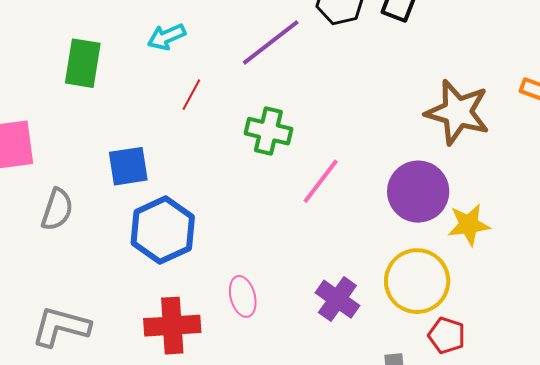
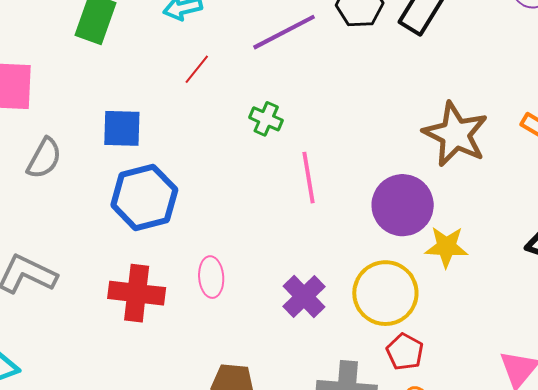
green cross: (268, 131) -> (266, 119), size x0.7
pink line: (321, 181) -> (308, 178), turned -57

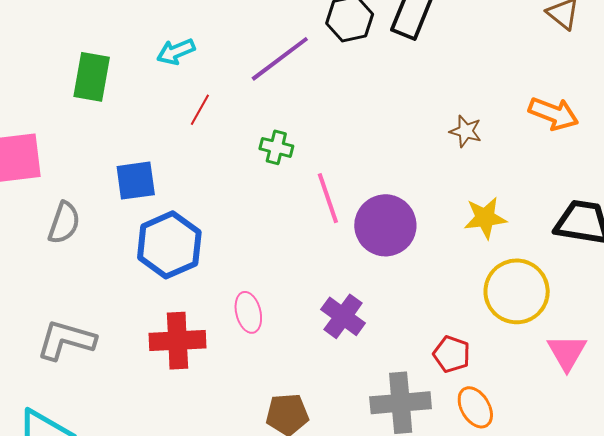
brown star: (455, 134) -> (466, 131), size x0.5
purple circle: (403, 205) -> (385, 225), moved
yellow star: (446, 247) -> (485, 218), moved
yellow circle: (385, 293) -> (517, 291), moved

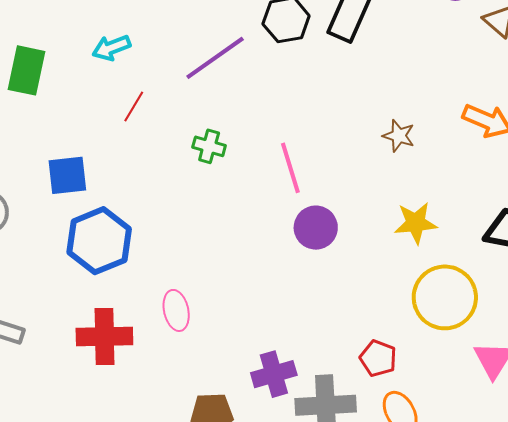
pink line: (328, 198) -> (290, 168), moved
purple circle: (385, 225) -> (316, 228), size x0.7
purple cross: (343, 316) -> (274, 374), moved, turned 36

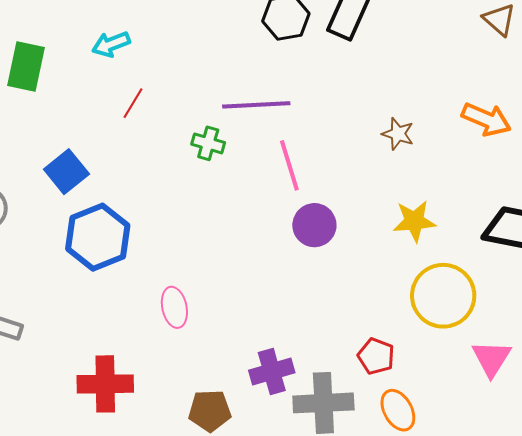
purple line: (215, 58) -> (256, 105), moved, turned 32
blue square: (67, 175) -> (66, 172), turned -33
red cross: (104, 336) -> (105, 384), moved

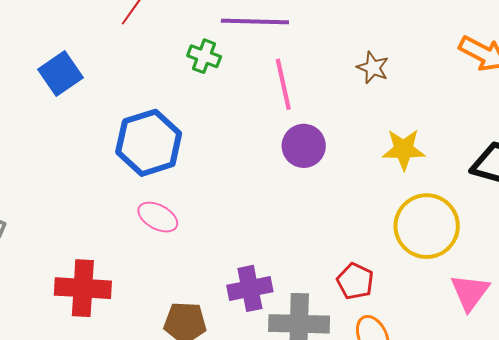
brown star: (398, 134) -> (373, 68), moved
blue hexagon: (98, 237) -> (149, 143), moved
pink ellipse: (174, 307) -> (158, 217), turned -54

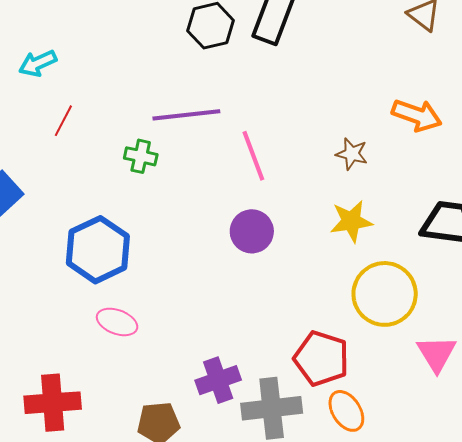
brown star: (373, 68) -> (352, 154), moved
pink line: (283, 84) -> (253, 156), moved
red pentagon: (355, 281) -> (321, 358), size x1.5

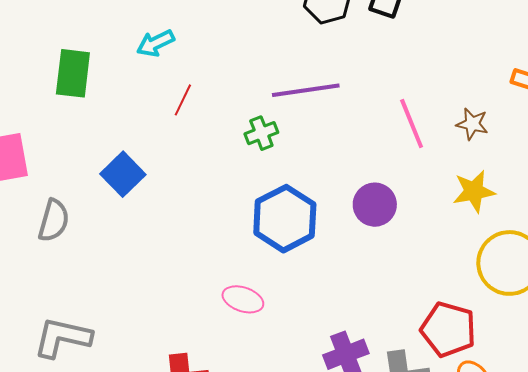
green cross: (141, 156) -> (261, 133), turned -32
pink line: (253, 156) -> (412, 124), moved
blue hexagon: (98, 250) -> (285, 219), moved

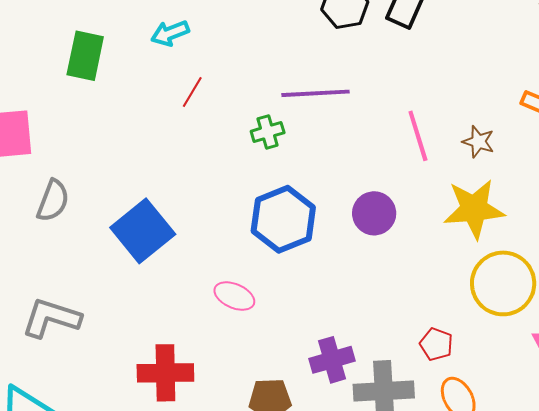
blue square: (123, 174) -> (143, 231), moved, size x1.4
yellow star: (474, 191) -> (474, 209), size x1.4
red pentagon: (448, 329) -> (436, 344), size x0.6

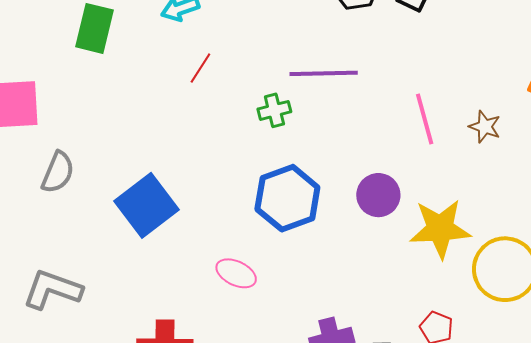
yellow star: (474, 209) -> (440, 229), moved

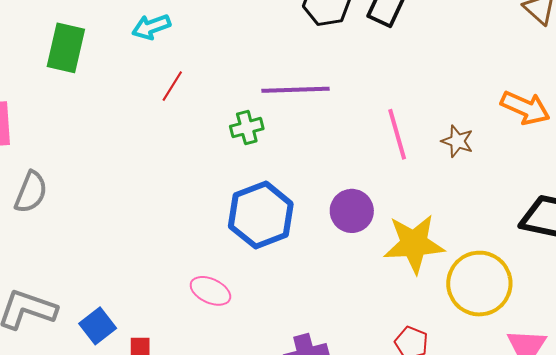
blue square: (147, 205) -> (98, 326), moved, size x0.6

